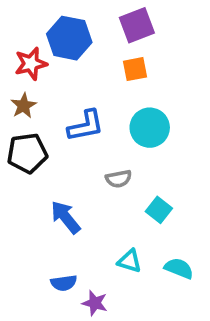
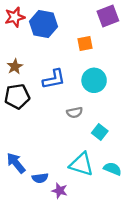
purple square: (137, 25) -> (108, 16), moved
red star: (31, 64) -> (15, 17), moved
blue arrow: (66, 217) -> (16, 163), moved
cyan triangle: (130, 261) -> (81, 164), size x1.6

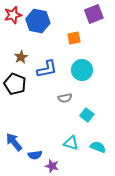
brown star: (15, 67) -> (21, 57), moved
black pentagon: (17, 96) -> (15, 84), turned 30
cyan triangle: (81, 164) -> (71, 143), size x0.7

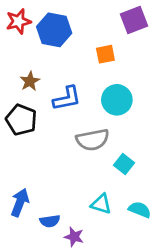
gray semicircle: (65, 98) -> (93, 140), size x1.6
blue arrow: (14, 142) -> (20, 203), turned 60

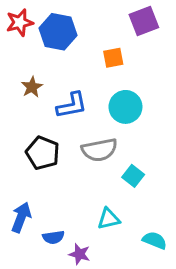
black pentagon: (21, 120) -> (43, 153), moved
cyan triangle: (101, 204) -> (109, 219), turned -30
cyan semicircle: (140, 210) -> (155, 240), moved

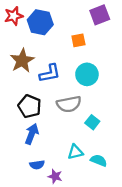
brown star: (32, 87) -> (22, 61), size x1.6
blue arrow: (21, 217) -> (32, 134), moved
cyan semicircle: (155, 240) -> (99, 160), moved

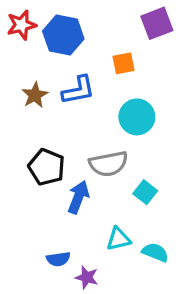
brown star: (22, 61) -> (35, 95), size x0.7
blue L-shape: (50, 73) -> (78, 90), moved
blue arrow: (32, 134) -> (78, 197), moved

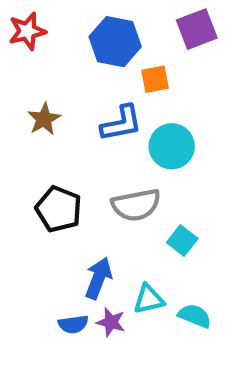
blue hexagon: (63, 35) -> (115, 42), moved
blue L-shape: (78, 90) -> (121, 123), moved
blue arrow: (78, 197) -> (98, 278), moved
purple star: (87, 277) -> (111, 322), moved

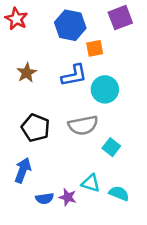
red star: (27, 31) -> (16, 19), turned -30
blue arrow: (98, 278) -> (23, 170), moved
cyan triangle: (149, 299) -> (91, 183), turned 30

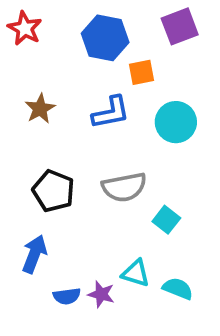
cyan circle: (105, 89) -> (176, 122), moved

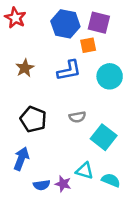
purple square: (180, 26) -> (99, 23), moved, turned 35
gray semicircle: (124, 187) -> (77, 117), size x0.6
cyan square: (166, 220) -> (104, 137), size x1.5

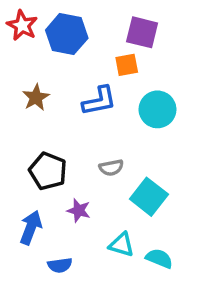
blue hexagon: (65, 24) -> (67, 34), moved
purple star: (63, 184) -> (79, 210), moved

